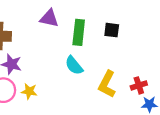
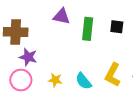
cyan semicircle: (74, 65) -> (83, 81), moved
yellow star: (29, 91) -> (55, 80), moved

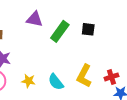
green rectangle: (88, 29) -> (60, 31), turned 30

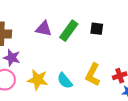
purple triangle: (35, 19) -> (44, 29), moved
yellow star: (28, 81) -> (38, 80), size x1.5

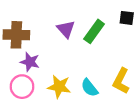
purple triangle: (44, 29) -> (66, 29), turned 36
black square: (97, 29) -> (127, 18), moved

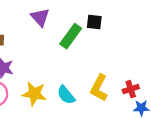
black square: (127, 18) -> (94, 22), moved
purple triangle: (66, 29) -> (40, 17), moved

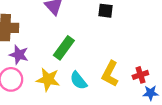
green rectangle: (71, 36) -> (64, 48), moved

